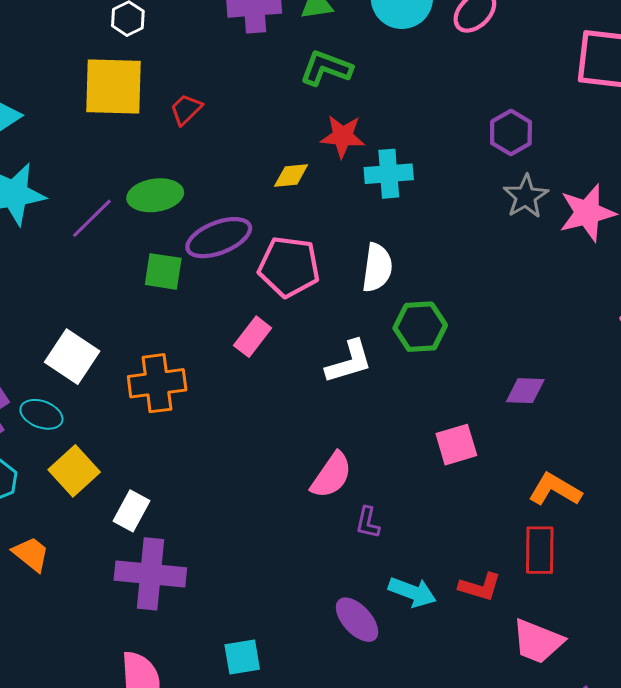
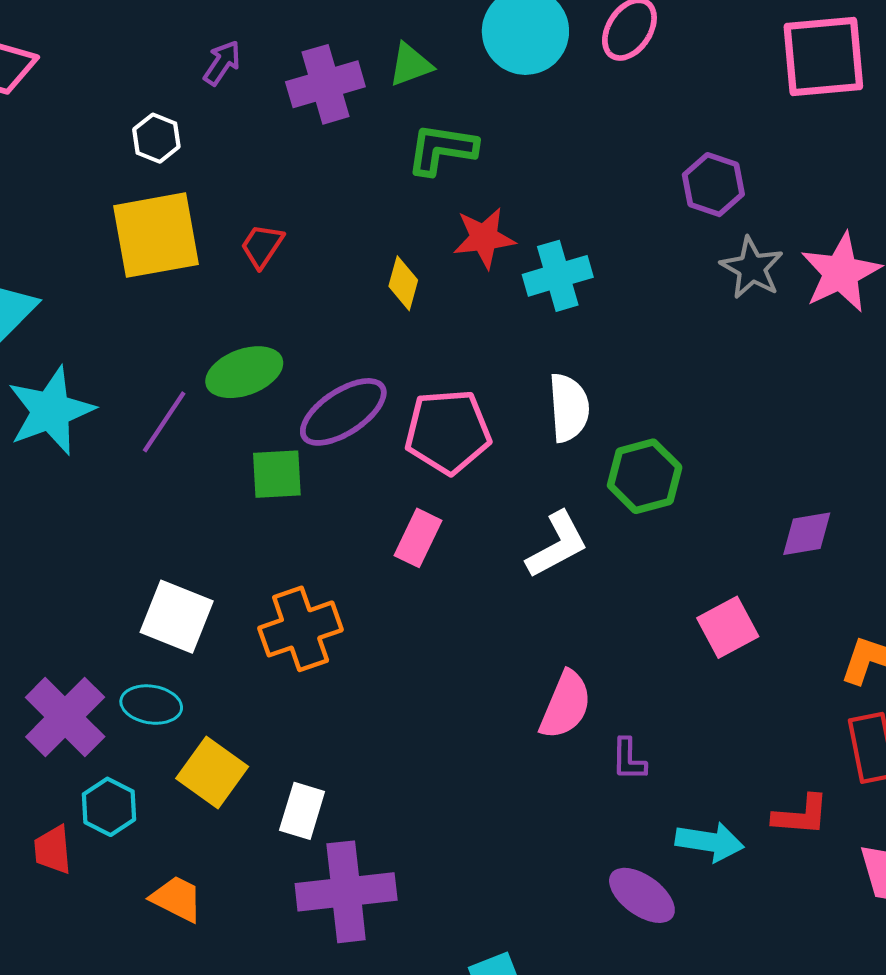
yellow diamond: (291, 175) -> (403, 283), moved, turned -57

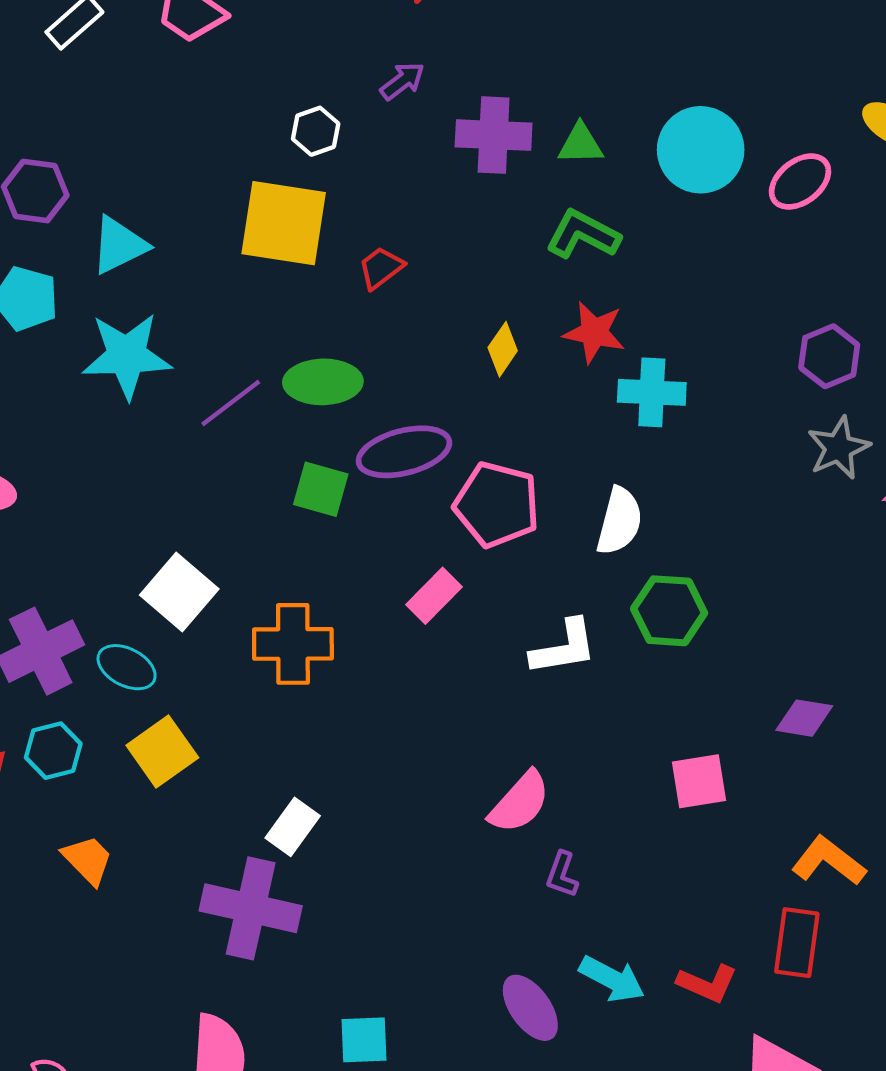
white rectangle: (302, 811) -> (293, 827), moved

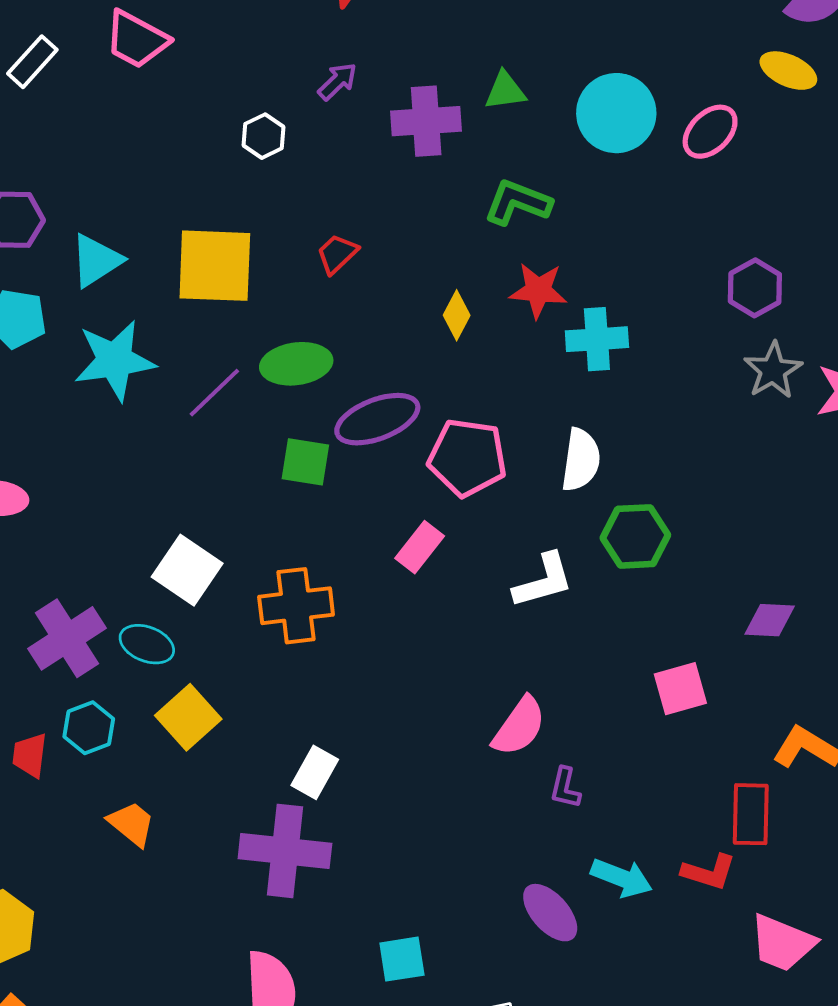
green triangle: (581, 144) -> (505, 91), moved
yellow square: (284, 223) -> (215, 266), moved
red rectangle: (797, 943) -> (751, 814), moved

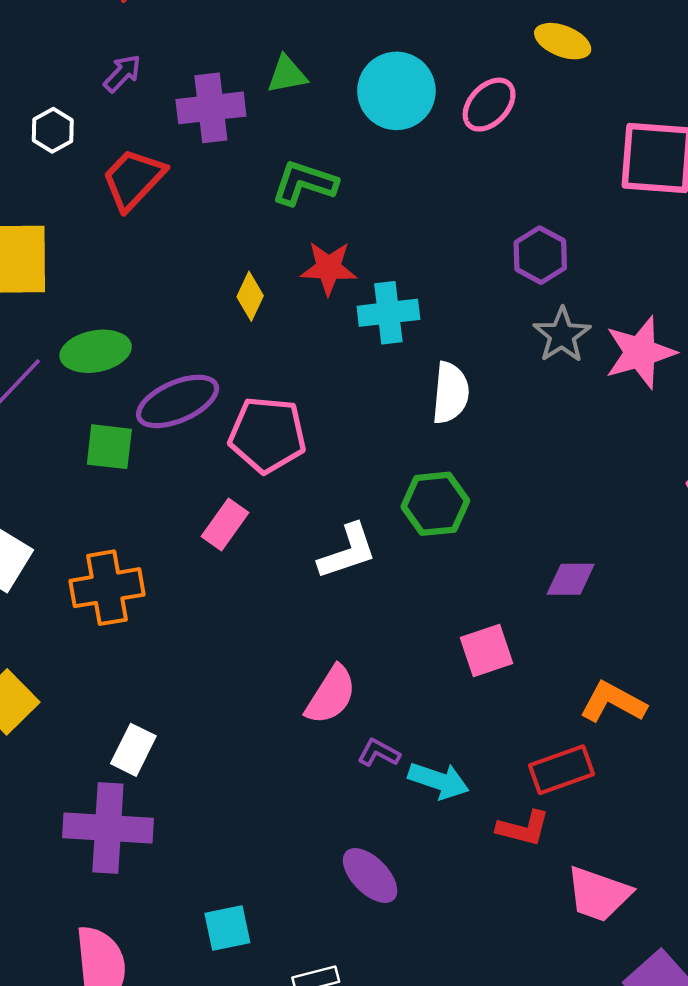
red trapezoid: (337, 254) -> (133, 179), moved, size x1.6
white semicircle: (581, 460) -> (450, 393), moved
purple L-shape: (565, 788) -> (379, 753), turned 108
red rectangle: (751, 814) -> (561, 770), turned 72
cyan arrow: (622, 878) -> (439, 781), moved

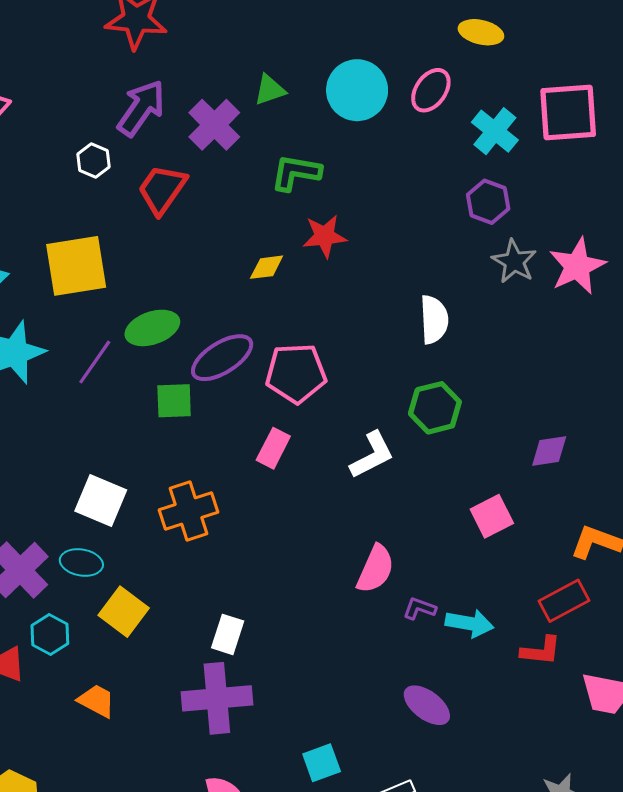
purple arrow: (122, 73) -> (141, 108), size x1.8
purple cross: (211, 108) -> (214, 125), turned -30
yellow diamond: (250, 296) -> (267, 267), turned 66
cyan cross: (388, 313) -> (495, 131), moved, turned -36

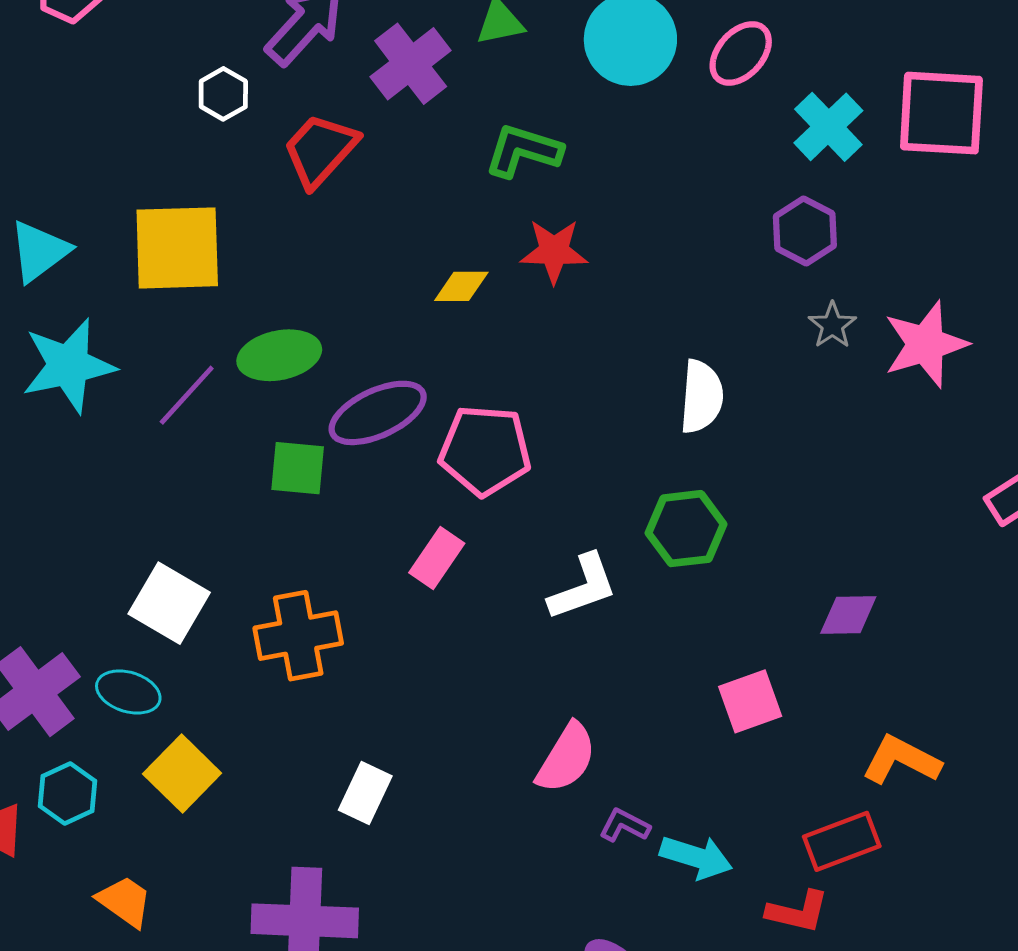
gray star: (514, 261) -> (832, 325), size x0.7
white rectangle: (228, 634) -> (365, 793), moved

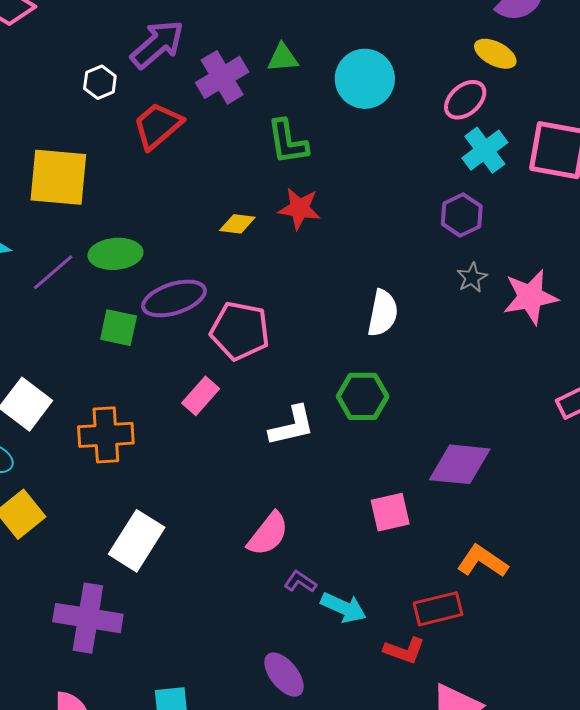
pink ellipse: (741, 53) -> (465, 100), moved
green L-shape: (523, 151) -> (288, 142), turned -123
purple diamond: (848, 615) -> (460, 464), size x1.6
white rectangle: (365, 793) -> (137, 541), size x1.5

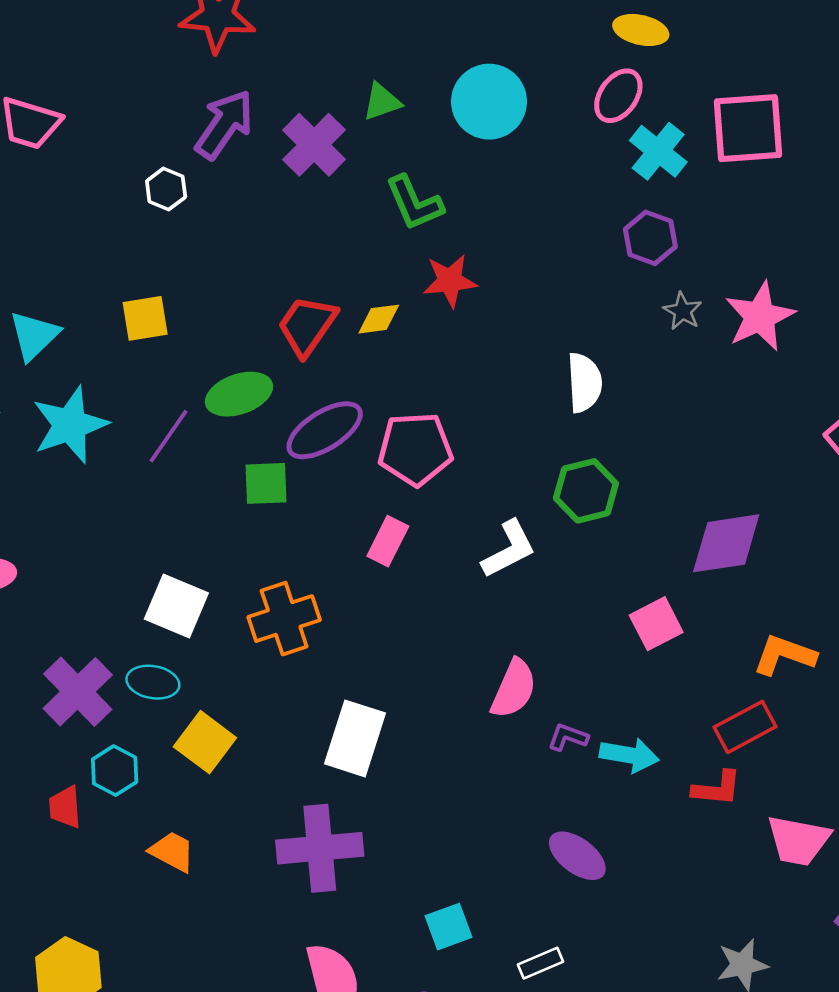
red trapezoid: (158, 126) -> (307, 326), moved
yellow square: (58, 177) -> (145, 318), size x0.6

